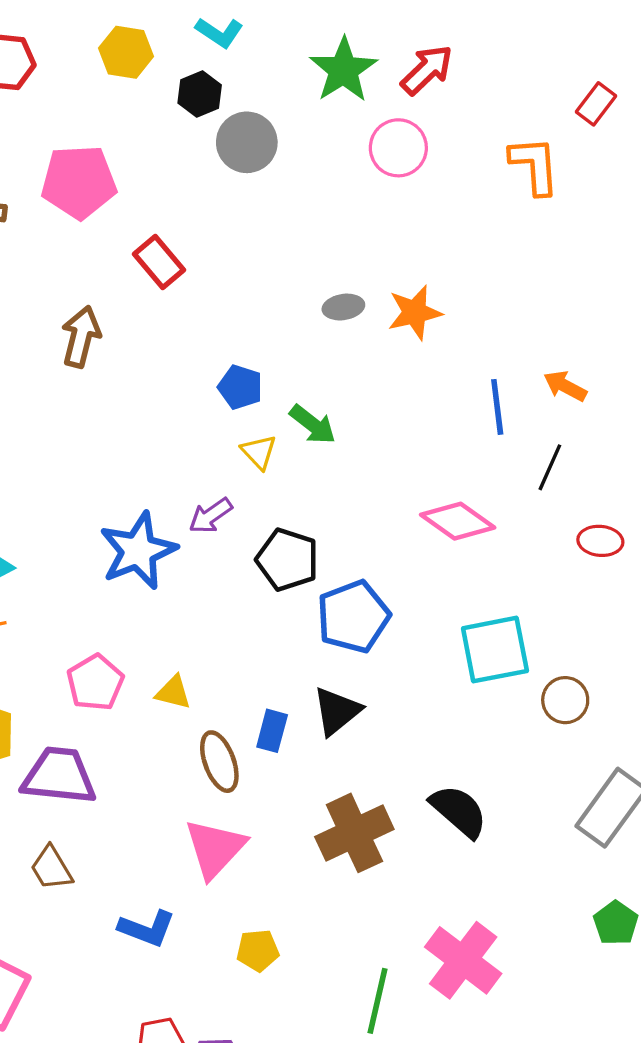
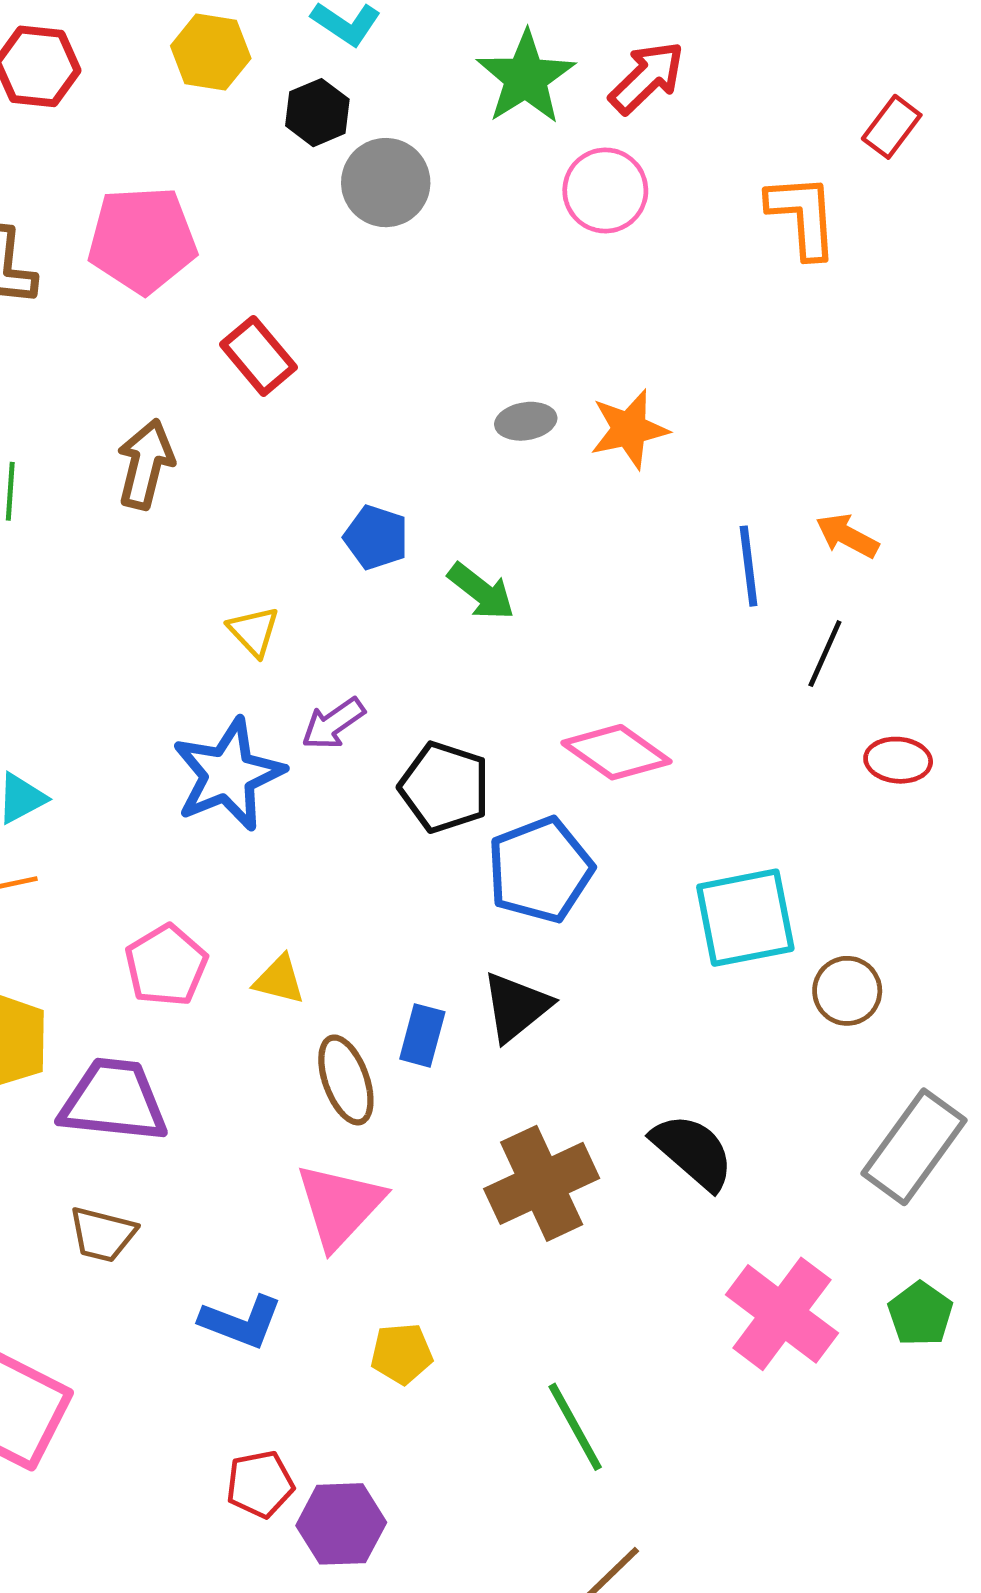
yellow triangle: (259, 452) -> (254, 631), moved
pink diamond: (458, 521) -> (616, 752), moved
brown trapezoid: (51, 868) -> (102, 1234), turned -45
pink cross: (463, 960) -> (782, 1314), moved
green line: (377, 1001) -> (575, 1427), turned -42

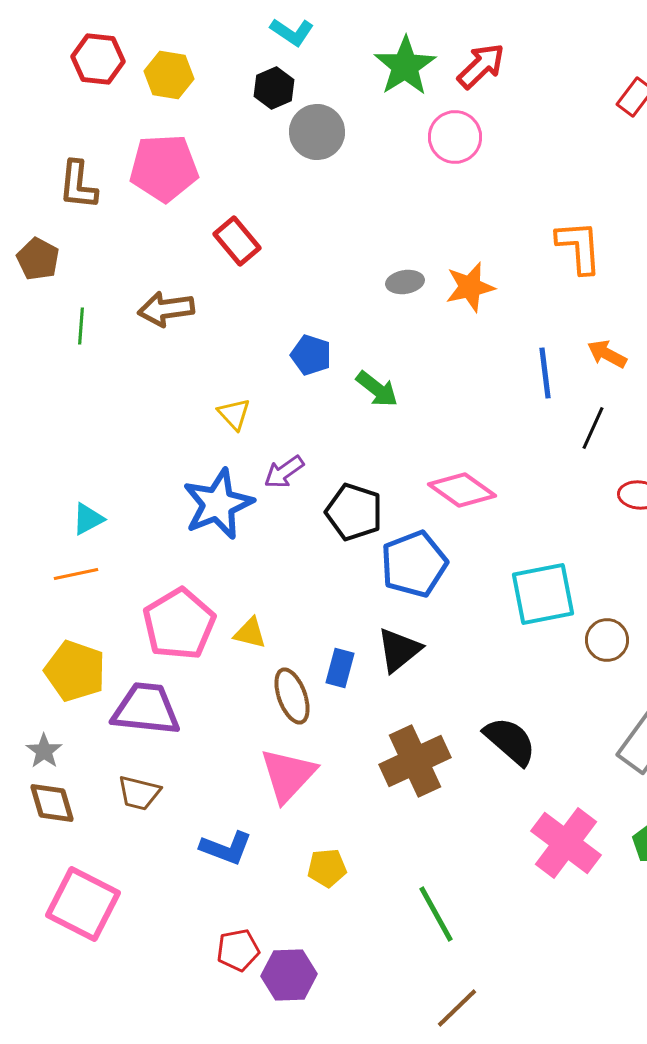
yellow hexagon: (211, 52) -> (169, 75), moved
orange L-shape: (803, 216) -> (579, 247), moved
brown arrow: (145, 464) -> (166, 309), turned -112
pink pentagon: (166, 965) -> (179, 624), size x1.4

